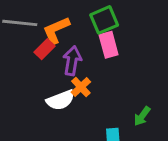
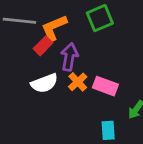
pink rectangle: (109, 45) -> (105, 86), moved, turned -55
white semicircle: (61, 100) -> (44, 83), moved

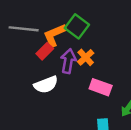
green square: (100, 18) -> (77, 26), moved, turned -30
orange cross: (78, 82) -> (86, 57), moved

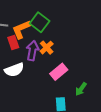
red rectangle: (45, 51) -> (13, 42), turned -64
pink rectangle: (101, 87) -> (59, 72), turned -60

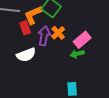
pink rectangle: (59, 72) -> (82, 40), moved
green arrow: (81, 89) -> (77, 54), moved, turned 40

